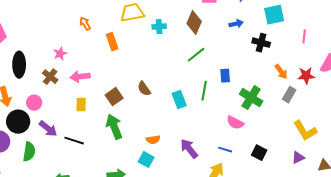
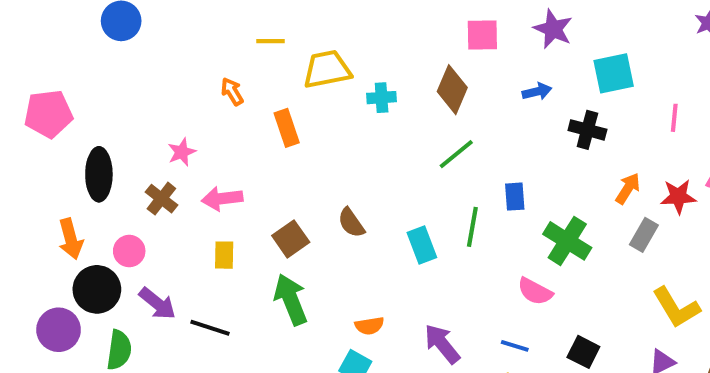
orange arrow: (281, 72) -> (628, 188), turned -112

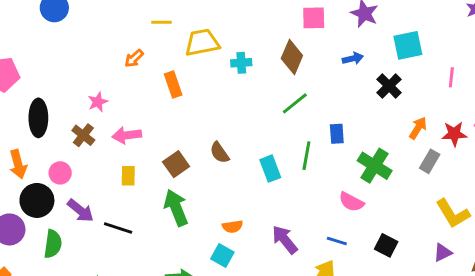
orange arrow: (232, 92) -> (134, 58), turned -102
black cross: (587, 130) -> (389, 86), turned 30

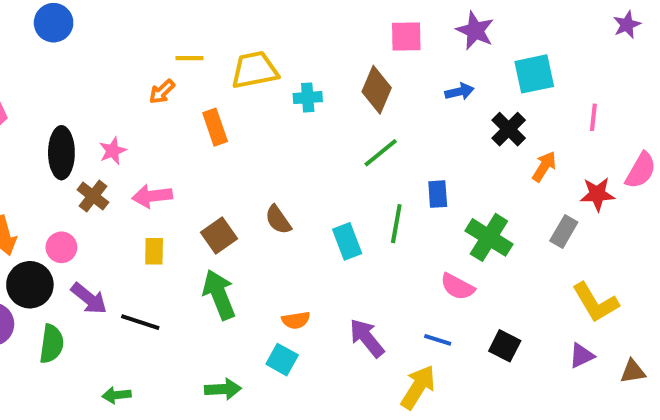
yellow line: (162, 22) -> (189, 58), moved
black ellipse: (38, 118) -> (61, 153), moved
orange arrow: (418, 128) -> (544, 167), moved

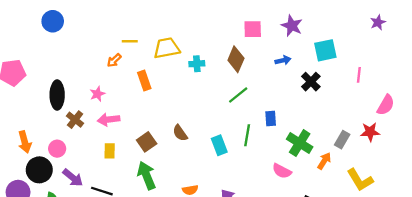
pink star: (113, 151) -> (97, 94), moved
orange arrow: (544, 167) -> (324, 161), moved
red star: (597, 194) -> (370, 132), moved

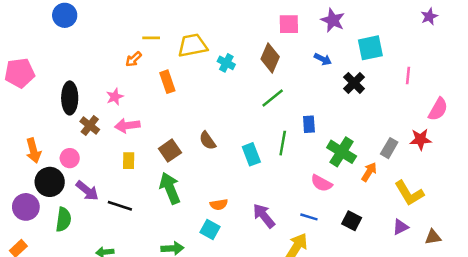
blue arrow: (283, 60) -> (323, 59), turned 40
cyan cross: (197, 64) -> (226, 63), turned 32

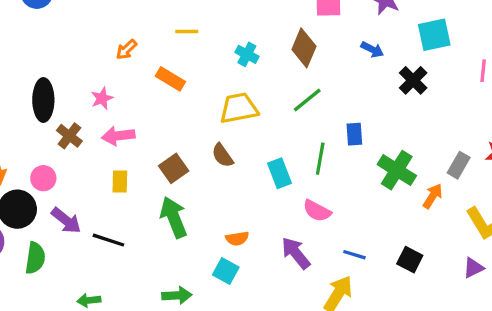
yellow line: (151, 38) -> (187, 32), moved
yellow trapezoid: (192, 45) -> (239, 108), moved
orange rectangle: (167, 82) -> (170, 79), turned -40
pink semicircle: (322, 183) -> (317, 211), moved

